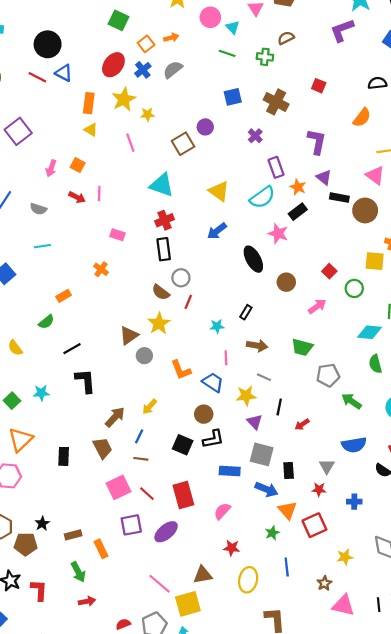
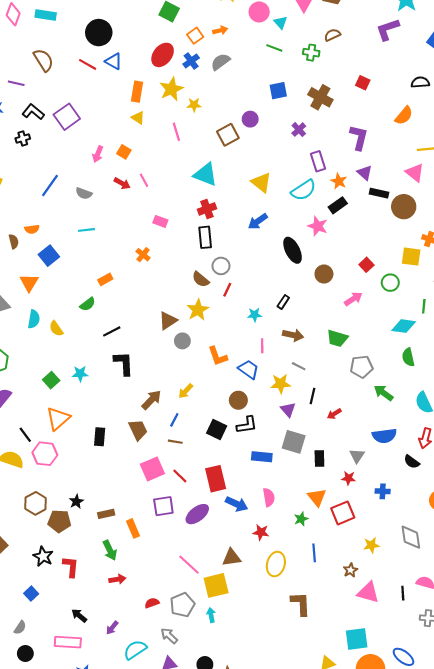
pink line: (99, 193) -> (144, 180), turned -32
blue arrow: (267, 489) -> (237, 504), moved
pink semicircle: (222, 511) -> (269, 497), moved, turned 126

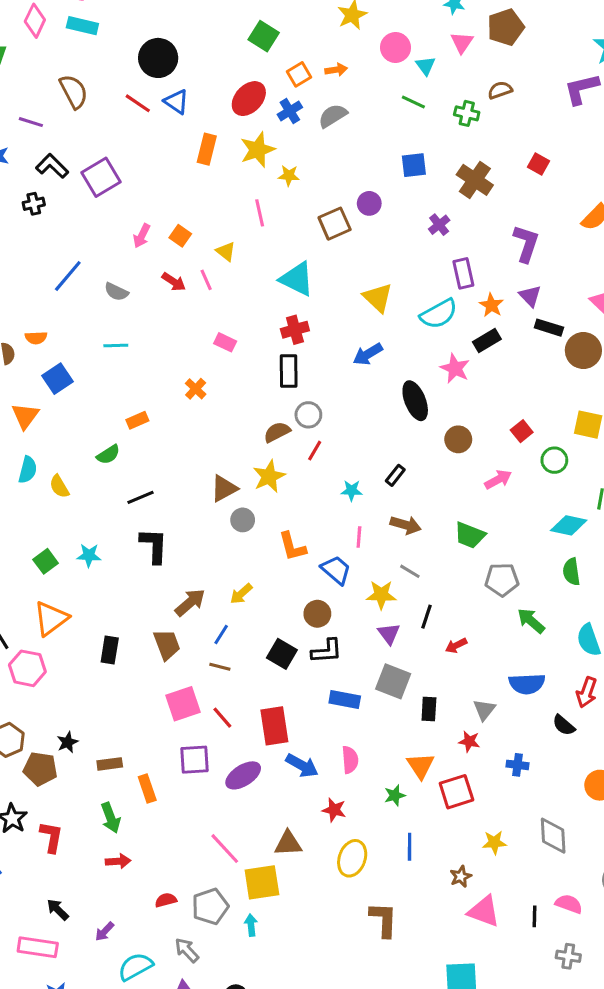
yellow triangle: (138, 118) -> (226, 252), moved
brown semicircle: (201, 279) -> (277, 432), turned 108

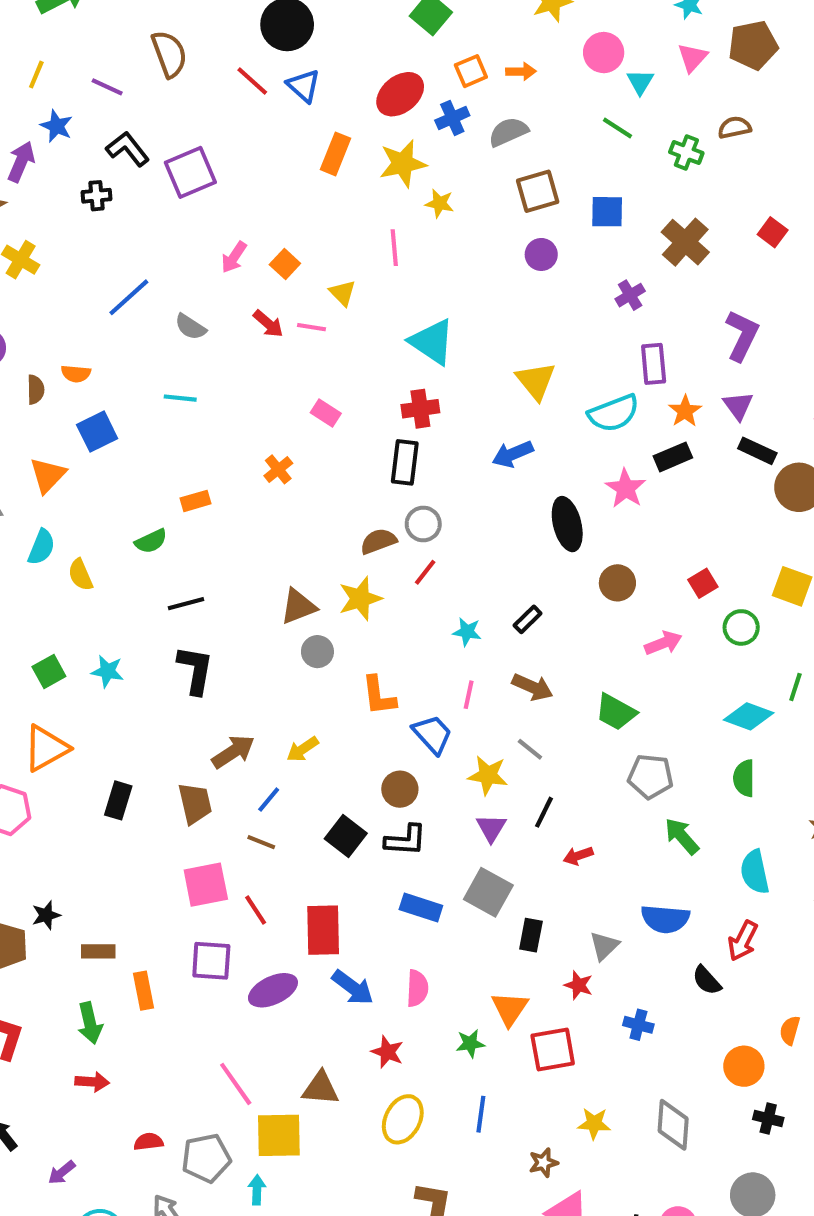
brown square: (335, 224) -> (538, 191), moved
pink line: (206, 280) -> (311, 327), turned -65

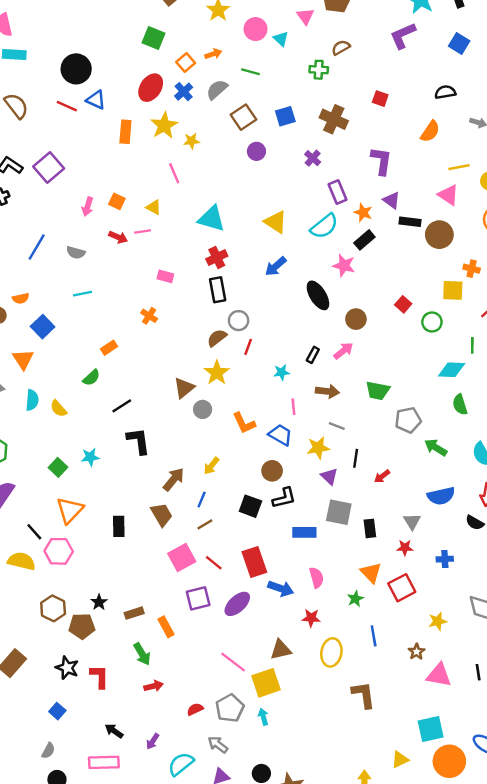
green line: (618, 128) -> (251, 72), moved
pink arrow: (663, 643) -> (343, 351), moved
brown line: (261, 842) -> (205, 524), turned -35

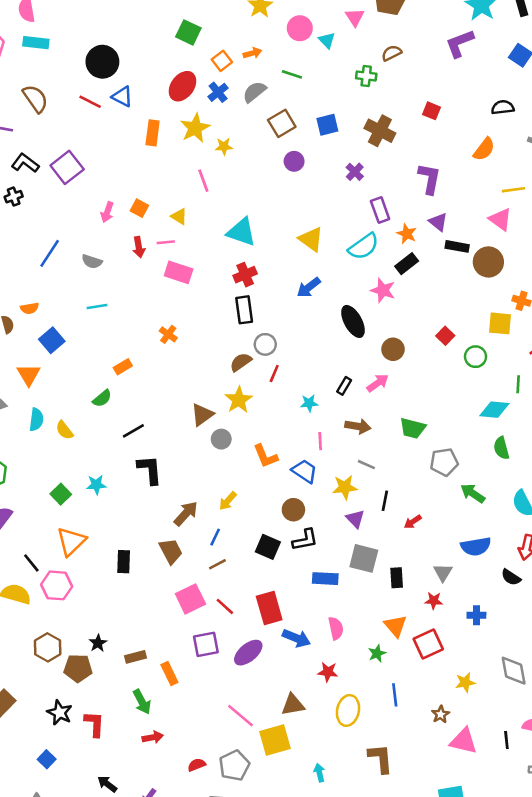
red arrow: (118, 237) -> (139, 247), turned 54
pink rectangle: (165, 276) -> (179, 272), moved, size x1.5
cyan arrow: (263, 717) -> (319, 773), moved

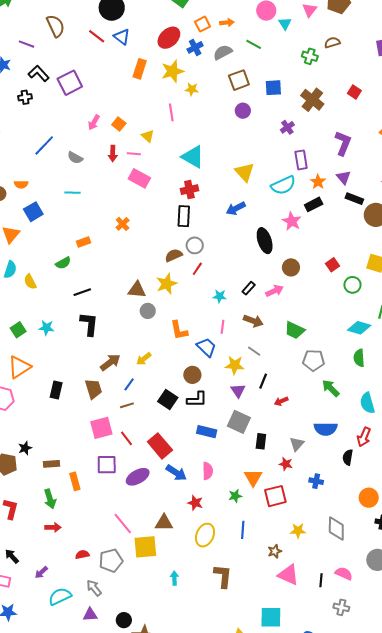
brown triangle: (202, 415) -> (137, 290), turned 30
black semicircle: (511, 577) -> (348, 457), turned 56
red rectangle: (269, 608) -> (160, 446), turned -35

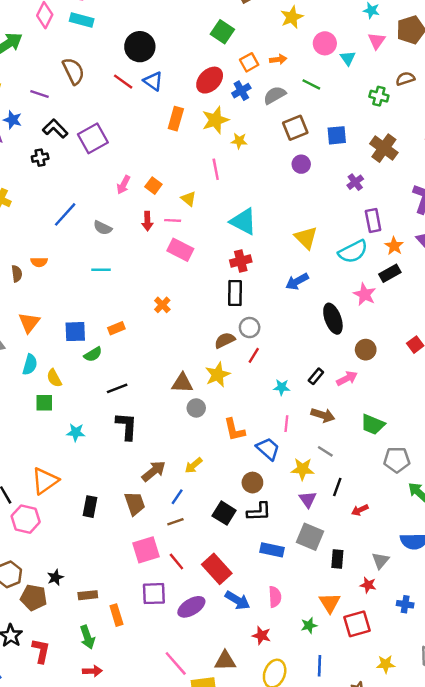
blue square: (33, 212) -> (75, 332), moved, turned 30
green square: (18, 330) -> (44, 403), moved, turned 35

